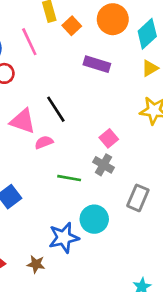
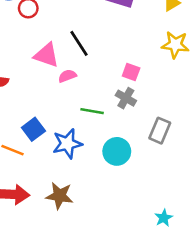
pink square: (109, 138) -> (131, 72), turned -30
blue star: (64, 238) -> (67, 144), moved
brown star: (36, 264) -> (59, 196), size x1.5

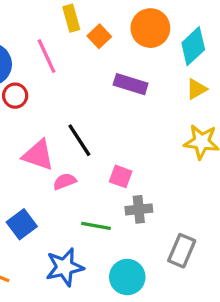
pink square: (131, 72) -> (121, 176), moved
gray cross: (126, 98) -> (139, 209), turned -36
blue square: (33, 129) -> (22, 224), moved

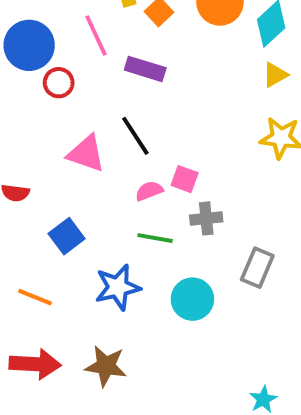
purple rectangle: (131, 84) -> (145, 69), moved
pink semicircle: (65, 181) -> (149, 191), moved

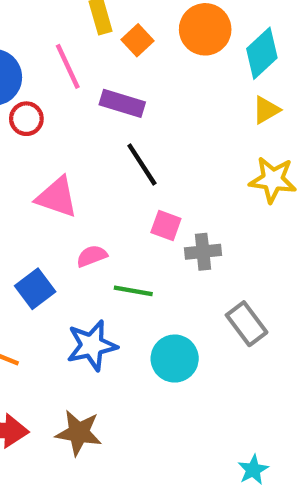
black line: (135, 136) -> (142, 164), moved
pink semicircle: (149, 191) -> (92, 256), moved
gray cross: (206, 218) -> (203, 252), moved
gray rectangle: (257, 268) -> (247, 324), turned -60

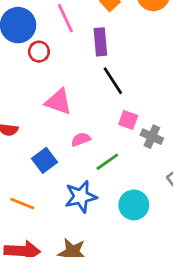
purple rectangle: (122, 103) -> (100, 42), turned 68
gray cross: (203, 252) -> (152, 137), turned 30
green line: (133, 291) -> (107, 162), turned -45

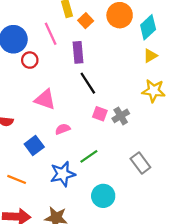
gray cross: (152, 137) -> (121, 116), moved, turned 35
green line: (107, 162) -> (89, 156), moved
cyan circle: (134, 205) -> (103, 196), moved

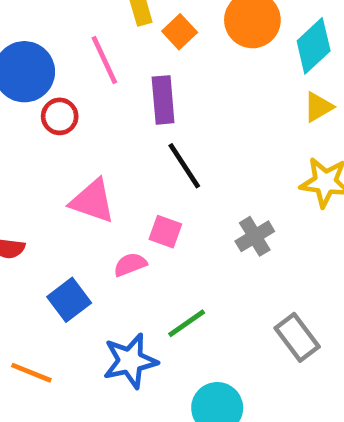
pink square: (100, 114) -> (165, 232), moved

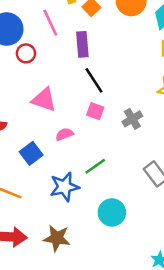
pink square: (165, 232) -> (95, 111), moved

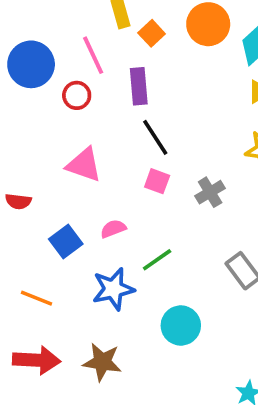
red circle: (26, 53) -> (77, 95), moved
pink semicircle: (64, 134) -> (113, 229), moved

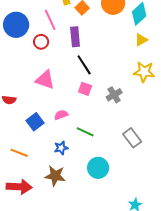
green line: (157, 260) -> (85, 132), turned 60
blue star: (113, 289) -> (61, 148), size x0.6
brown star: (102, 362) -> (55, 176), moved

